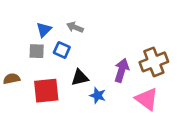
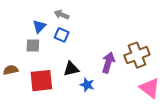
gray arrow: (75, 27) -> (62, 15), moved
blue square: (62, 50) -> (62, 35), moved
pink triangle: (147, 99) -> (150, 88), moved

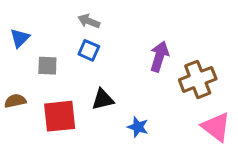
blue triangle: (39, 26) -> (20, 38), moved
purple arrow: (108, 62) -> (159, 56), moved
blue star: (87, 85) -> (138, 127), moved

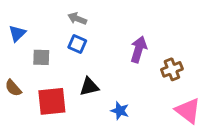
brown cross: (198, 79) -> (172, 69), size x0.7
brown semicircle: (15, 101) -> (13, 88), turned -120

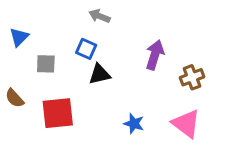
gray arrow: (77, 19) -> (100, 16), moved
black triangle: (89, 87) -> (100, 74), moved
pink triangle: (188, 111) -> (186, 124), moved

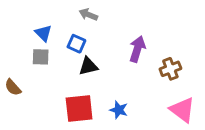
blue triangle: (19, 37) -> (43, 33), moved, turned -30
red square: (58, 113) -> (79, 109), moved
pink triangle: (186, 124) -> (182, 110), moved

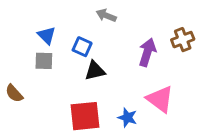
gray arrow: (88, 15) -> (106, 15), moved
brown cross: (170, 69) -> (183, 40), moved
pink triangle: (182, 110) -> (160, 99), moved

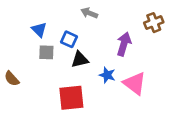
brown cross: (183, 40) -> (154, 23), moved
gray square: (44, 61) -> (46, 52), moved
blue star: (127, 118) -> (107, 75), moved

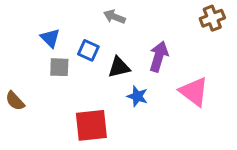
brown cross: (154, 23) -> (212, 18), moved
black triangle: (80, 60) -> (119, 67), moved
pink triangle: (135, 83) -> (194, 92), moved

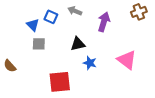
blue square: (88, 50) -> (51, 17), moved
purple arrow: (159, 56) -> (104, 22), moved

